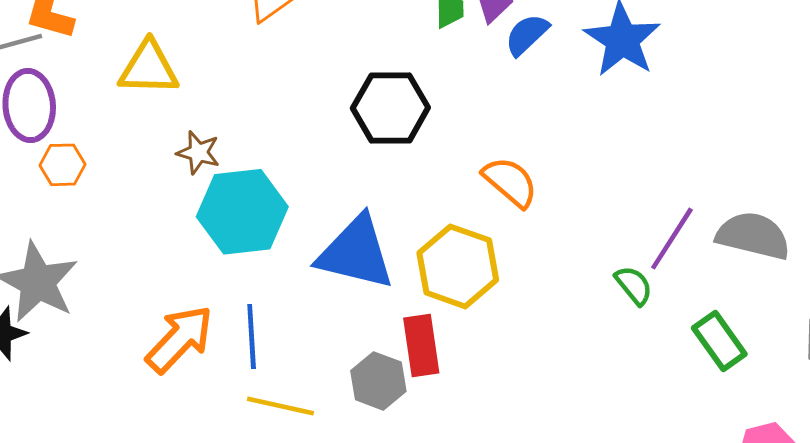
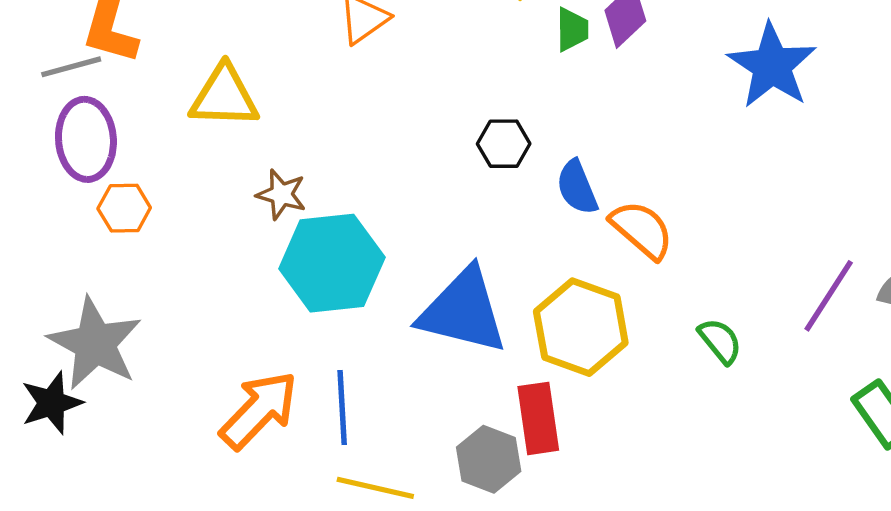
blue semicircle: (527, 35) -> (577, 187), moved, turned -69
black hexagon: (390, 108) -> (504, 144), size x0.6
green semicircle: (634, 285) -> (720, 341), moved

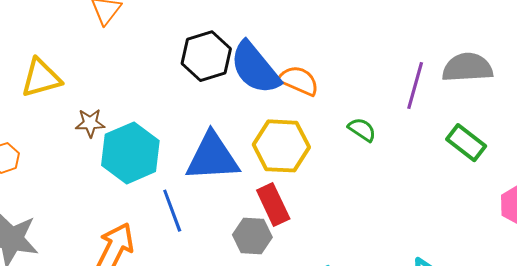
black hexagon: (504, 144) -> (206, 56), size x1.6
blue semicircle: (577, 187) -> (255, 68), size x1.8
blue line: (342, 407) -> (172, 211), moved

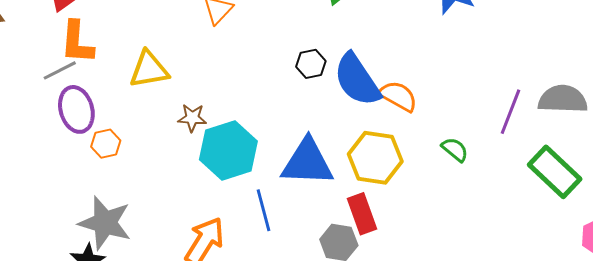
black hexagon: (206, 56) -> (311, 64), size x0.6
green rectangle: (466, 143) -> (555, 172), size x1.4

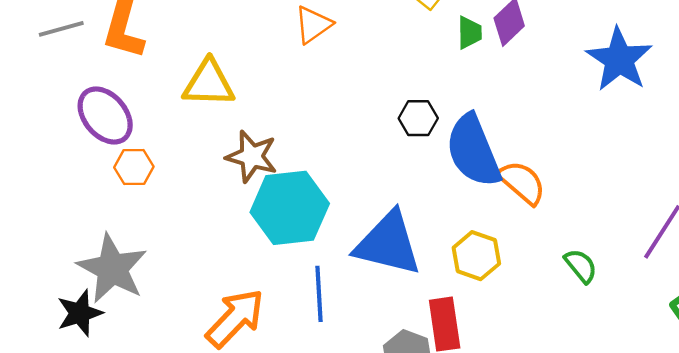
gray line: (60, 70) -> (61, 29), moved
purple ellipse: (76, 109) -> (105, 116), turned -36
brown star: (192, 118) -> (252, 156), size x1.4
yellow hexagon: (375, 158) -> (476, 256), size x0.7

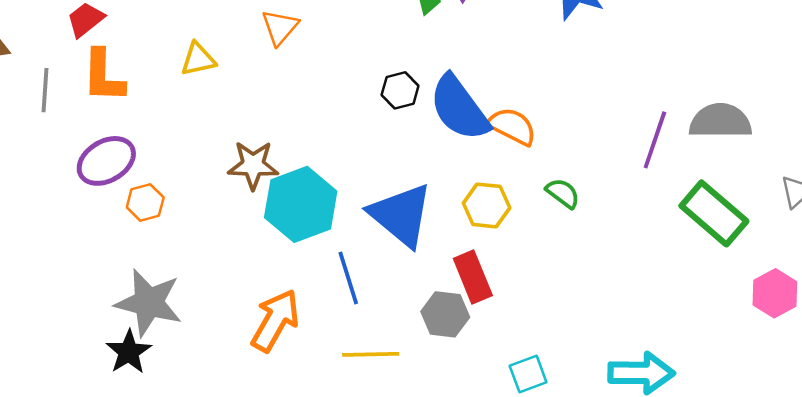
gray line: (61, 29) -> (45, 90), turned -57
yellow triangle: (209, 83) -> (198, 59), moved, size x0.7
purple ellipse: (105, 116) -> (106, 161), turned -66
blue triangle: (388, 244) -> (401, 215), turned 40
green semicircle: (581, 266) -> (563, 193), moved

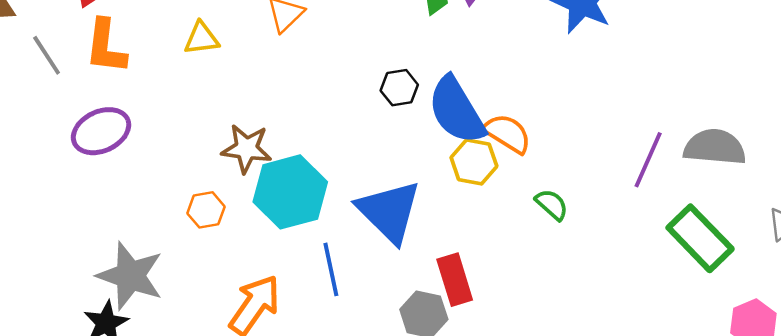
gray line: (45, 90) -> (47, 55), turned -42
orange hexagon: (145, 202) -> (206, 210), moved
yellow hexagon: (487, 205) -> (474, 162), moved

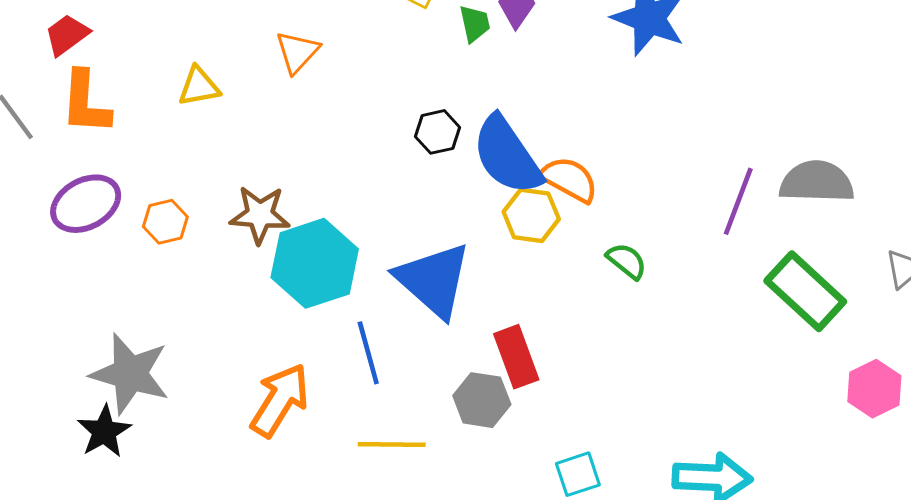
orange hexagon: (206, 210) -> (165, 222), moved

